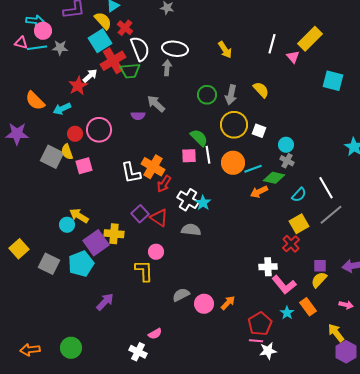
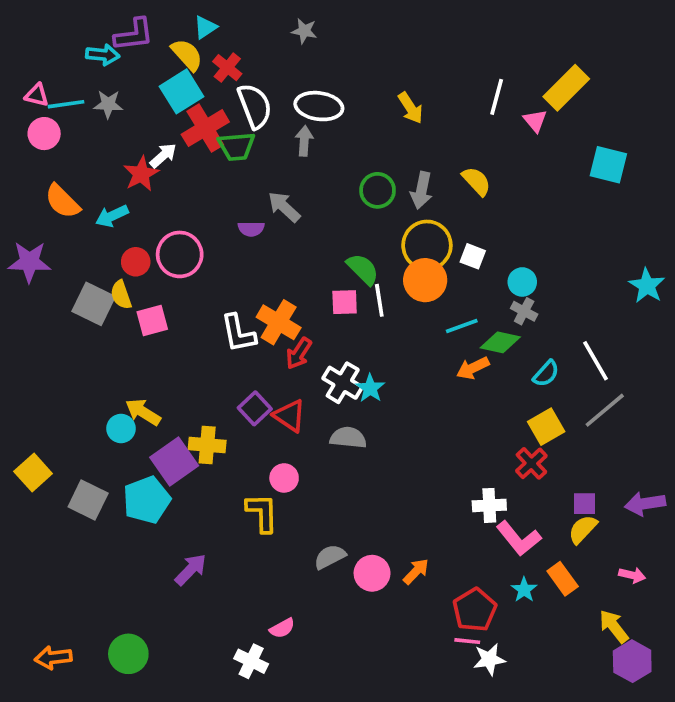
cyan arrow: (35, 21) -> (103, 55), moved
pink circle: (43, 31) -> (44, 134), moved
orange circle: (233, 163) -> (425, 280), moved

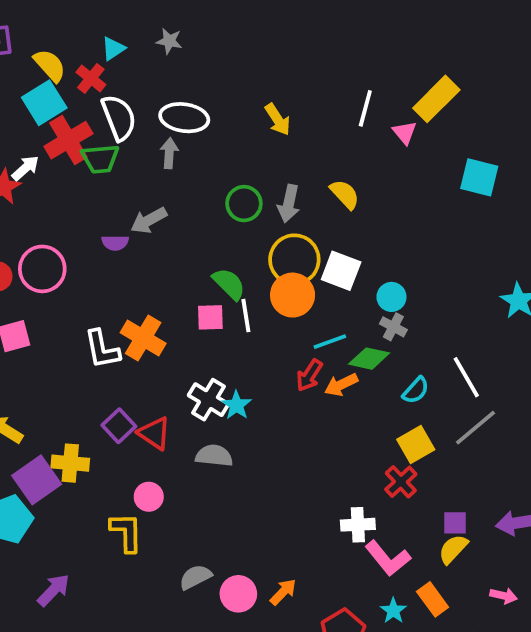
cyan triangle: (205, 27) -> (113, 49), moved
gray arrow: (284, 207) -> (149, 220), turned -72
white square: (473, 256) -> (341, 271), size x1.5
red arrow: (299, 353) -> (309, 375), moved

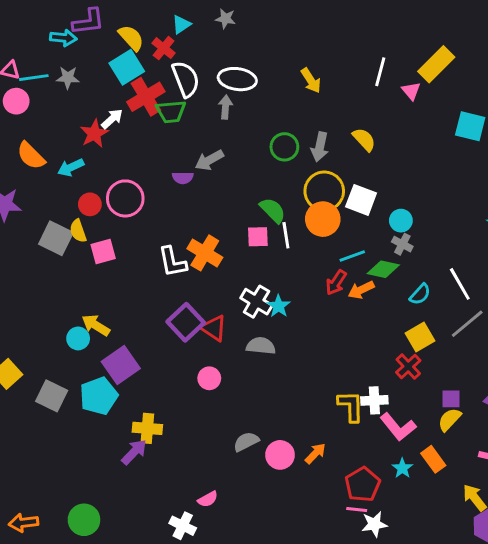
purple square: (119, 426) -> (186, 322), size x1.4
yellow cross: (70, 463) -> (147, 428), moved
yellow L-shape: (126, 532) -> (351, 406), moved

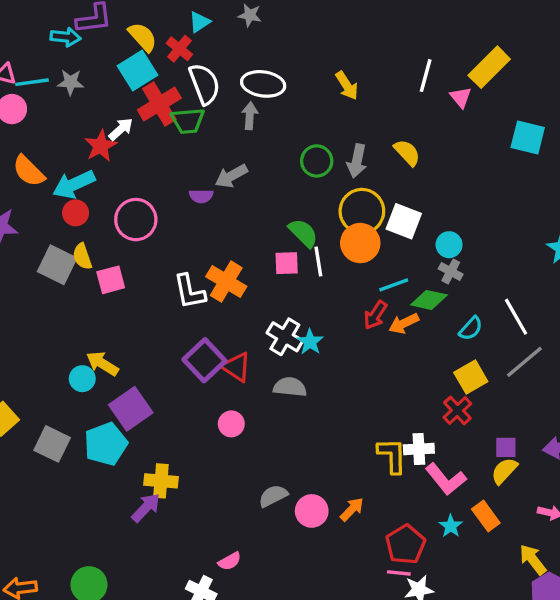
cyan arrow: (71, 167) -> (74, 184), size x1.4
red circle: (90, 204) -> (76, 213), moved

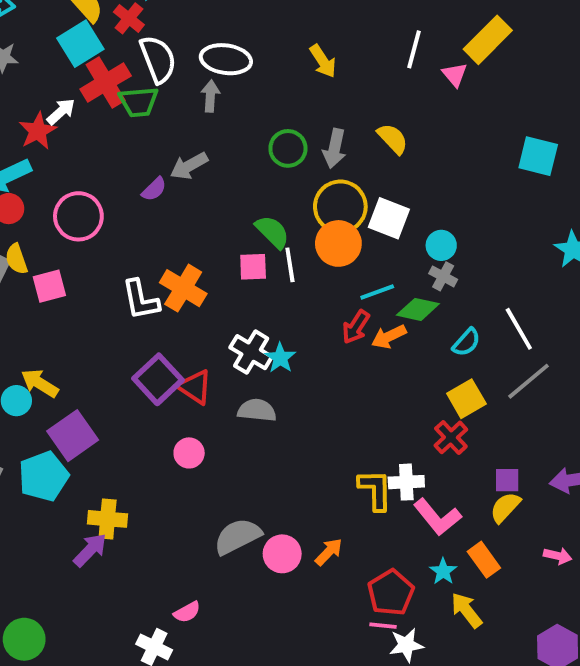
cyan square: (528, 138) -> (538, 156), moved
purple semicircle: (201, 196) -> (154, 189), turned -45
gray semicircle: (273, 496) -> (238, 536), size x1.4
yellow arrow: (533, 560) -> (466, 610), moved

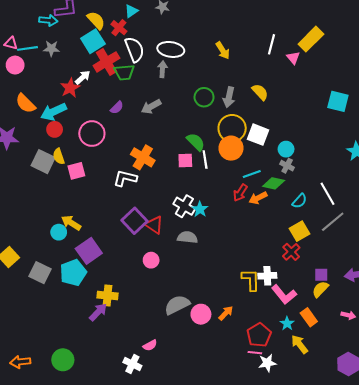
purple semicircle: (154, 189) -> (117, 108), moved
orange cross: (183, 288) -> (143, 157), moved
white L-shape: (141, 300) -> (125, 178), turned 115

